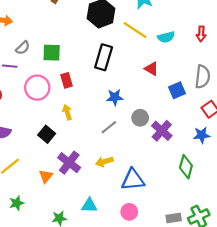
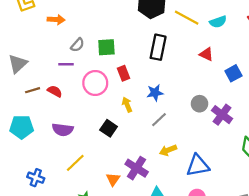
blue star: (115, 97) -> (155, 93), moved
gray line: (109, 127) -> (159, 120), moved
purple cross: (69, 163) -> (137, 168), moved
orange triangle: (46, 176) -> (113, 179), moved

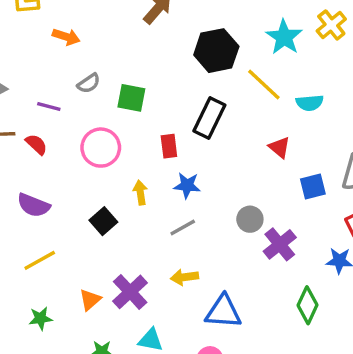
purple line: (66, 64) -> (49, 106), moved
red rectangle: (123, 73) -> (169, 146), moved

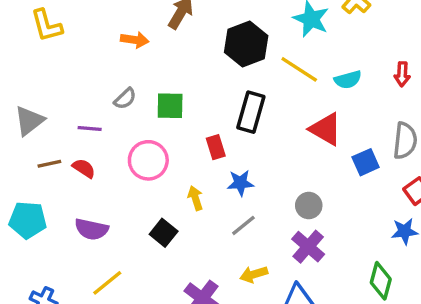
orange arrow: (66, 37) -> (135, 40), moved
red triangle: (280, 147) -> (326, 129), size x1.5
purple cross: (280, 244) -> (308, 247), moved

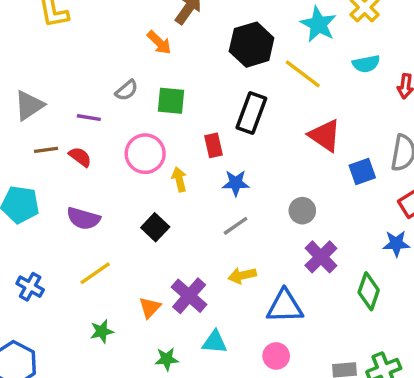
orange arrow: (135, 40) -> (159, 43), moved, turned 32
cyan semicircle: (348, 80) -> (366, 64), moved
yellow arrow: (195, 198) -> (179, 179), moved
purple cross: (308, 247) -> (321, 257), moved

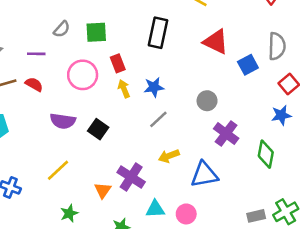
red rectangle: (214, 145) -> (118, 63), moved
yellow arrow: (179, 179) -> (124, 89), moved
purple semicircle: (83, 218) -> (63, 121), moved
pink circle: (276, 356) -> (186, 214), moved

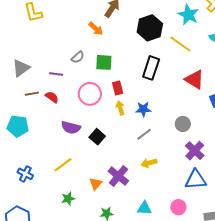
blue triangle: (204, 175) -> (196, 180), moved
cyan triangle: (155, 209) -> (144, 208), moved
pink circle: (186, 214) -> (178, 207), moved

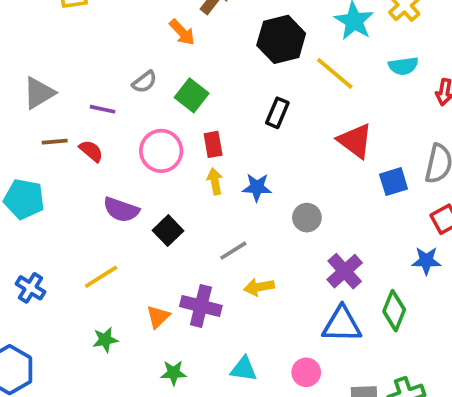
green square: (104, 62) -> (192, 95), turned 30
black rectangle: (151, 68) -> (277, 113), size x0.7
gray circle: (183, 124) -> (307, 218), moved
gray line: (144, 134) -> (233, 251), moved
purple cross: (118, 176) -> (201, 306), turned -30

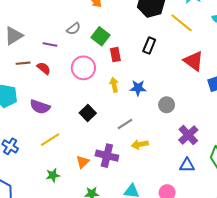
red rectangle: (213, 144) -> (115, 55), moved
purple semicircle: (121, 210) -> (40, 107), moved
blue triangle: (342, 324) -> (187, 165), size x0.7

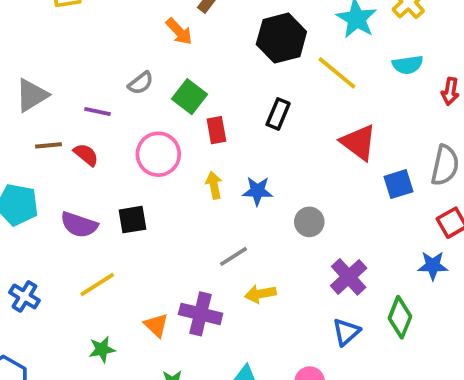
black square: (88, 113) -> (133, 220), moved, turned 35
orange triangle: (83, 162) -> (156, 325), turned -32
blue triangle: (187, 165) -> (346, 332), turned -42

